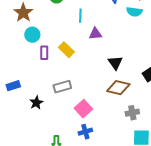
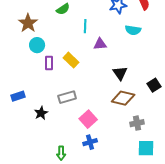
cyan semicircle: (134, 12) -> (133, 30), moved

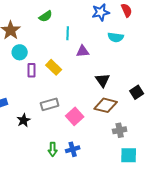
pink square: (88, 119) -> (75, 116), moved
green arrow: (61, 153) -> (53, 149), moved

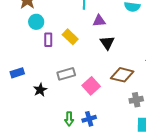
black triangle: (103, 80) -> (107, 43), moved

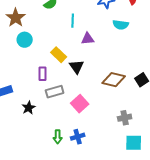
purple rectangle: (48, 40) -> (43, 74), moved
black triangle: (107, 43) -> (77, 67), moved
brown diamond: (122, 75) -> (114, 80), moved

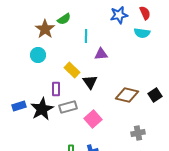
brown star: (16, 18) -> (45, 29), moved
cyan semicircle: (121, 25) -> (142, 33), moved
black star: (29, 108) -> (42, 109), moved, size x1.6

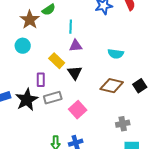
cyan semicircle: (142, 33) -> (116, 54), moved
purple triangle: (101, 54) -> (76, 46), moved

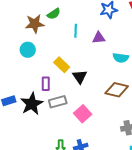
brown star: (30, 20) -> (35, 24), turned 30
purple triangle: (76, 46) -> (99, 38), moved

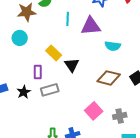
purple triangle: (99, 38) -> (91, 26), size x1.5
black star: (32, 104) -> (24, 92), size x0.6
pink square: (83, 114) -> (94, 111), moved

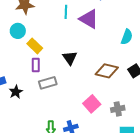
purple triangle: (91, 26) -> (89, 19), turned 35
cyan semicircle: (113, 46) -> (127, 37), moved, turned -77
yellow rectangle: (54, 53) -> (35, 46), moved
black star: (24, 92) -> (16, 92), moved

